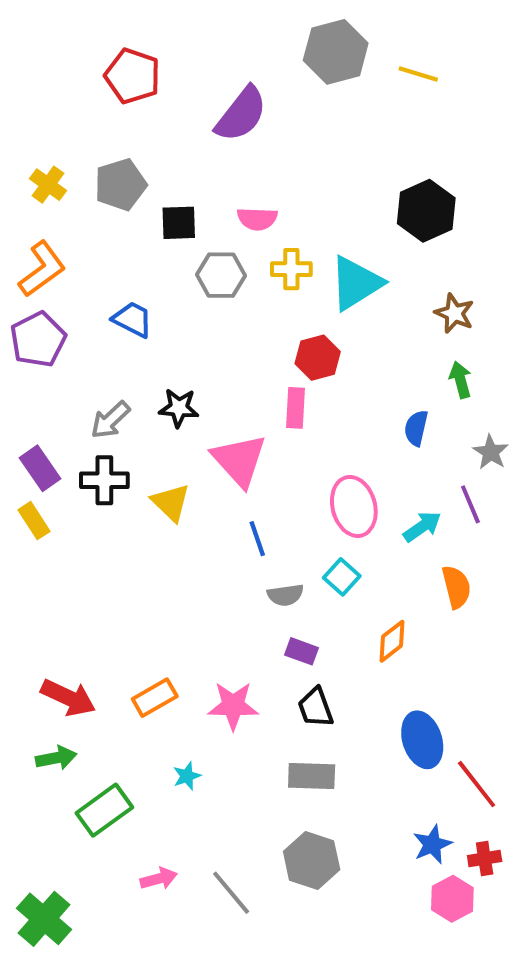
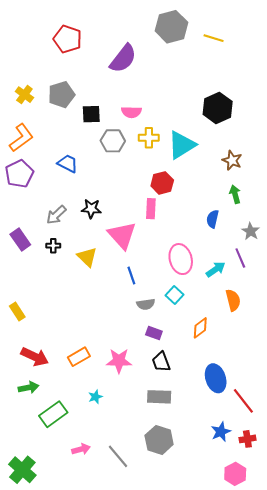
black cross: (104, 480) -> (53, 246), size x0.6
yellow rectangle: (34, 521) -> (17, 311), moved
pink hexagon: (452, 899) -> (235, 474), moved

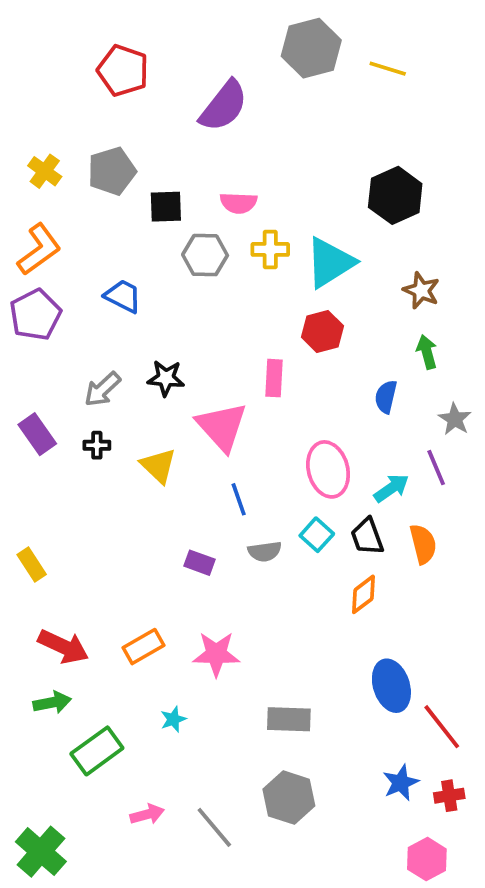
red hexagon: (162, 183) -> (322, 331), moved
purple rectangle: (154, 333) -> (199, 563), moved
black trapezoid: (161, 362) -> (367, 537), moved

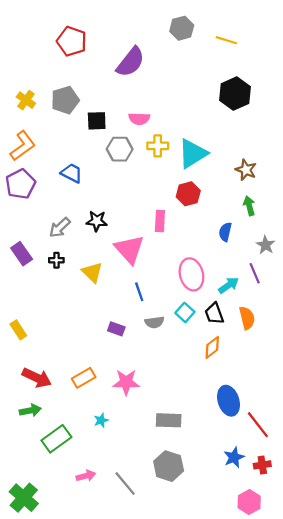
gray hexagon: (311, 48) -> (182, 28), size x0.7
black hexagon: (395, 195) -> (235, 94), moved

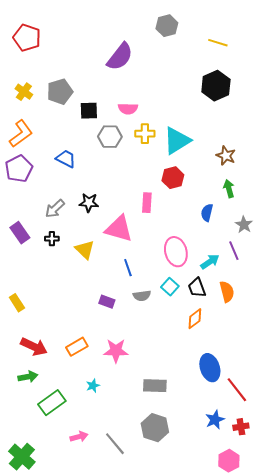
yellow line: (226, 40) -> (218, 43), moved
red pentagon: (72, 41) -> (27, 38), moved
pink triangle: (129, 249) -> (119, 229), turned -32

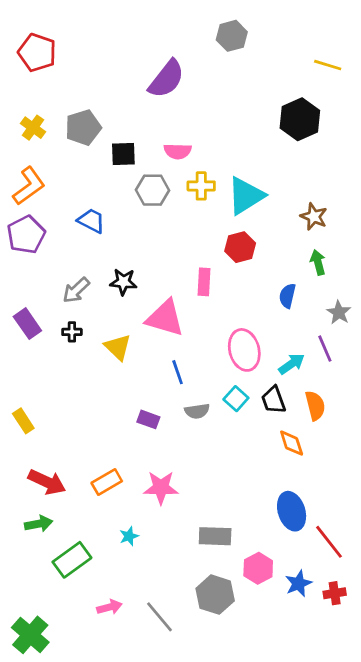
yellow line: (218, 43) -> (328, 65), moved
orange diamond: (195, 319) -> (292, 443), moved, turned -70
pink hexagon: (229, 461) -> (258, 568), moved

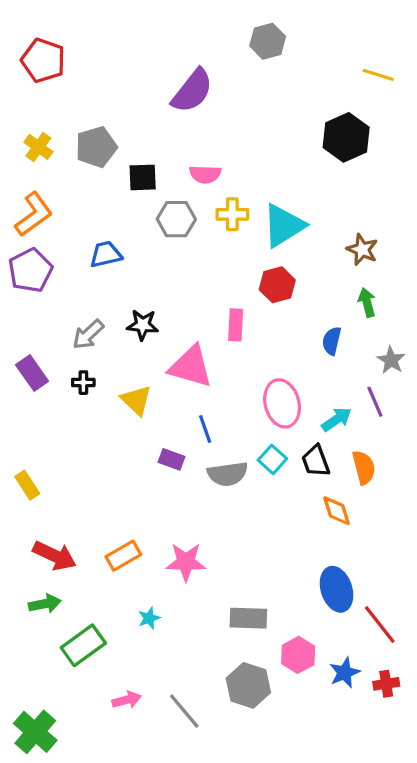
blue trapezoid: (91, 221) -> (106, 254), turned -40
gray semicircle: (197, 411) -> (228, 474), size x1.4
purple rectangle: (148, 419) -> (171, 459), moved

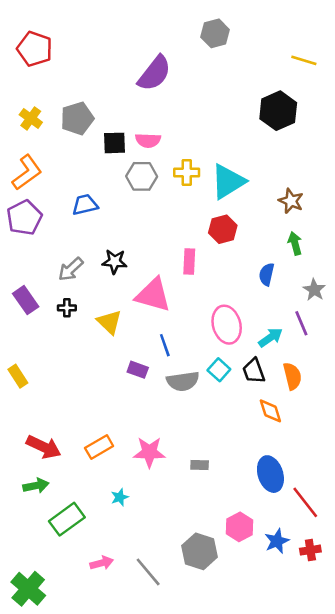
pink semicircle: (205, 174) -> (148, 140), moved
yellow rectangle: (27, 485) -> (18, 376), moved
gray rectangle: (248, 618) -> (200, 465), moved, size x0.6

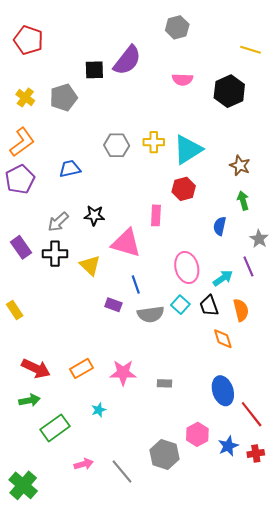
pink semicircle: (148, 140) -> (183, 79), moved
black square: (115, 143) -> (94, 70), moved
black cross: (67, 308) -> (55, 254), size x1.6

